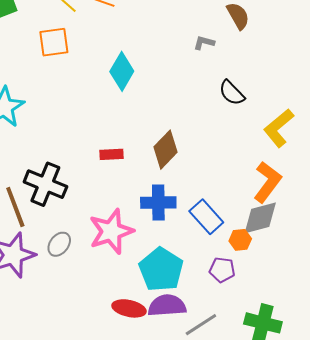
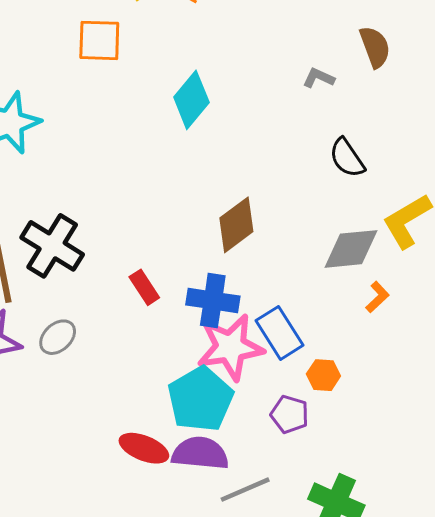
red rectangle: (112, 154) -> (144, 287), moved, turned 50
orange L-shape: (267, 182) -> (377, 297), size x0.5
gray diamond: (260, 218) -> (351, 249), moved
pink star: (111, 231) -> (230, 347), moved

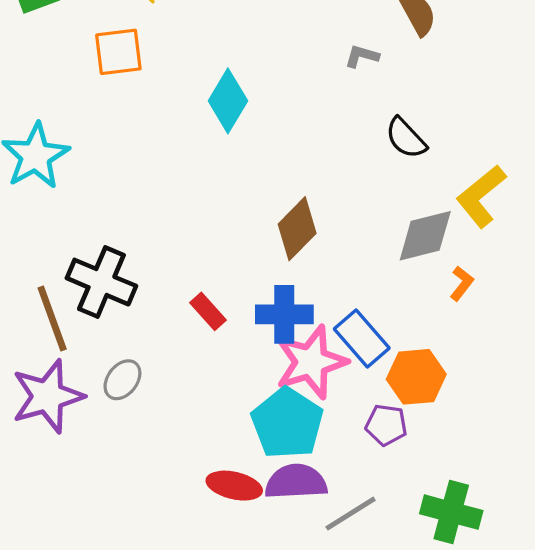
orange hexagon: (323, 375) -> (416, 377), size x1.6

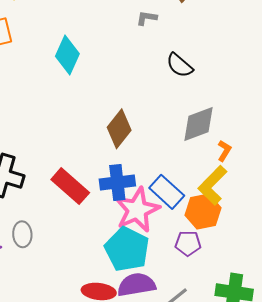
yellow L-shape: (481, 196) -> (213, 185), moved
red rectangle: (208, 311) -> (70, 186), size x1.6
gray ellipse: (122, 380) -> (22, 234), turned -35

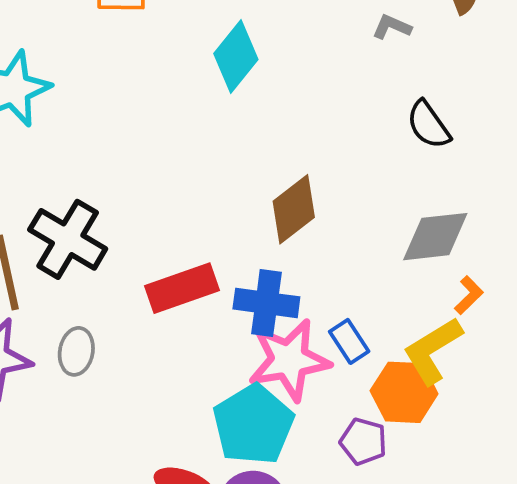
red rectangle: (70, 186) -> (182, 288), turned -75
blue rectangle: (167, 192) -> (349, 341), size x0.7

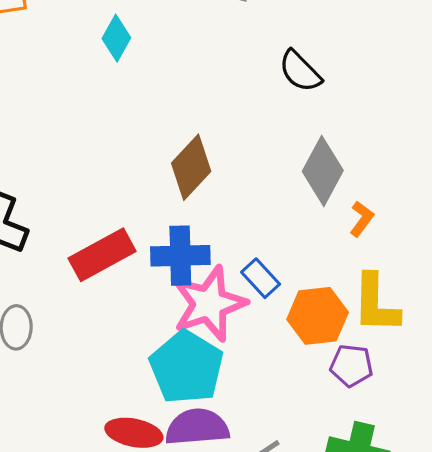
cyan diamond: (236, 57) -> (116, 38), size x0.7
gray diamond: (435, 237) -> (323, 171), turned -46
yellow L-shape: (433, 351) -> (376, 304), moved, turned -48
purple pentagon: (363, 441) -> (351, 366), moved

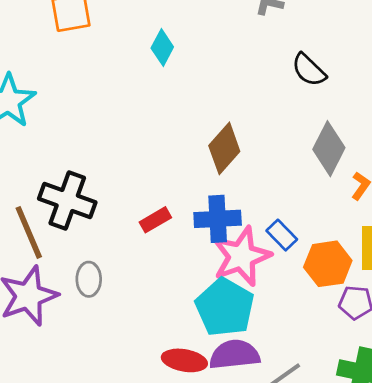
red rectangle: (102, 255) -> (155, 220), size x0.6

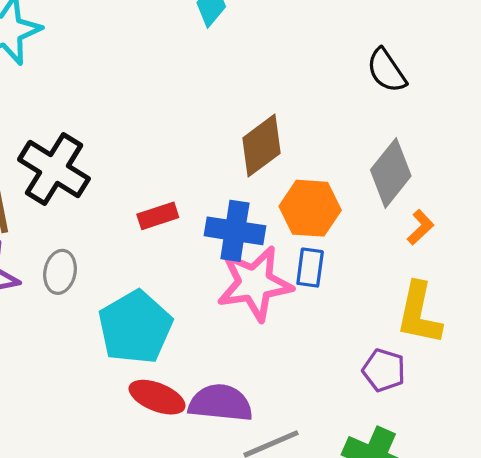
blue rectangle: (282, 235) -> (310, 268), turned 40
orange hexagon: (328, 264) -> (310, 208), moved
cyan pentagon: (225, 307) -> (135, 327), moved

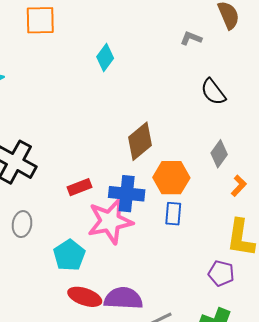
gray diamond: (391, 173) -> (219, 154), size x0.7
pink star: (255, 283) -> (110, 221), moved
cyan pentagon: (135, 327) -> (69, 255), size x0.7

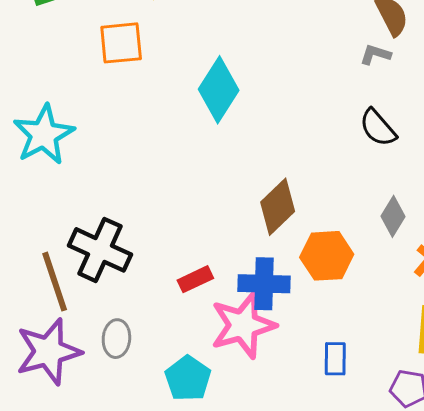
gray L-shape: (191, 38) -> (375, 54), moved
cyan diamond: (105, 58) -> (219, 90), size x1.6
blue rectangle: (173, 214) -> (335, 359), moved

